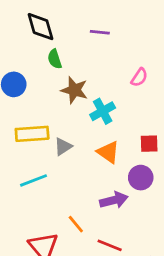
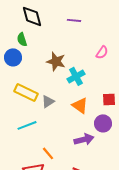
green semicircle: (55, 59) -> (22, 39), moved
yellow rectangle: (32, 134) -> (26, 92), turned 30
orange line: (76, 224) -> (48, 153), moved

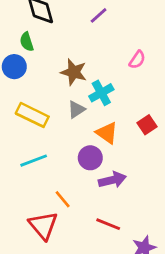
purple line: (74, 20) -> (99, 15), turned -48
red square: (109, 99) -> (147, 125), turned -32
gray triangle: (48, 101) -> (76, 109), moved
purple circle: (103, 123) -> (90, 158), moved

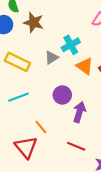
brown star: (74, 72) -> (33, 22), moved
orange triangle: (107, 133) -> (85, 66), moved
purple arrow: (112, 180) -> (79, 112), turned -60

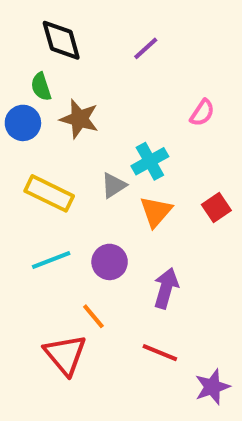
orange triangle: (85, 66) -> (156, 212), moved, turned 36
purple circle: (62, 95) -> (110, 262), moved

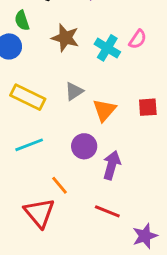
brown star: (79, 119) -> (65, 38), moved
cyan cross: (150, 161) -> (107, 48), moved, turned -30
red square: (216, 208) -> (148, 107), turned 30
purple circle: (110, 262) -> (84, 146), moved

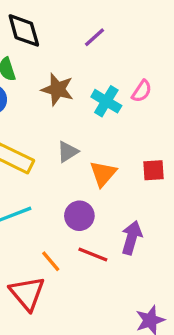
purple arrow: (112, 165) -> (132, 238), moved
red line: (107, 211) -> (93, 254), moved

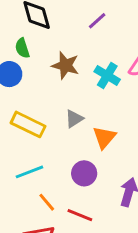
red line: (93, 254) -> (80, 215), moved
orange line: (51, 261) -> (47, 202), moved

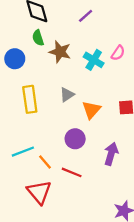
green semicircle: (22, 48) -> (38, 38), moved
yellow rectangle: (28, 124) -> (30, 99), turned 56
cyan line: (29, 172) -> (23, 152), moved

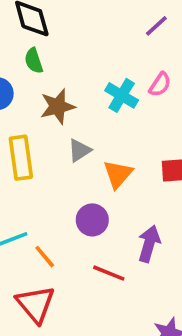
purple line: (86, 16) -> (156, 26), moved
brown star: (60, 52) -> (57, 106), moved, turned -30
red line: (72, 172) -> (109, 273), moved

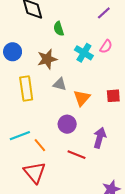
green semicircle: (34, 61) -> (59, 29), moved
gray triangle: (79, 150) -> (60, 84), turned 48

